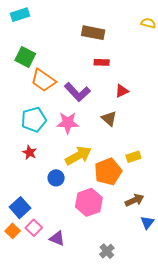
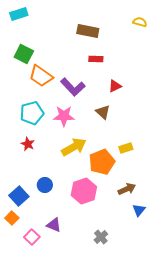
blue circle: (56, 178) -> (45, 185), moved
pink square: (34, 228) -> (32, 237), moved

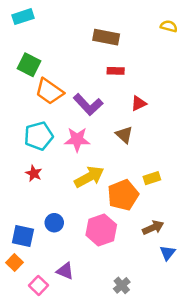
blue square: (19, 196) -> (23, 236), turned -36

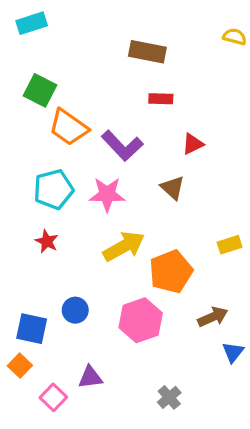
yellow rectangle: (152, 178) -> (230, 245), moved
purple triangle: (65, 271) -> (90, 377), turned -30

